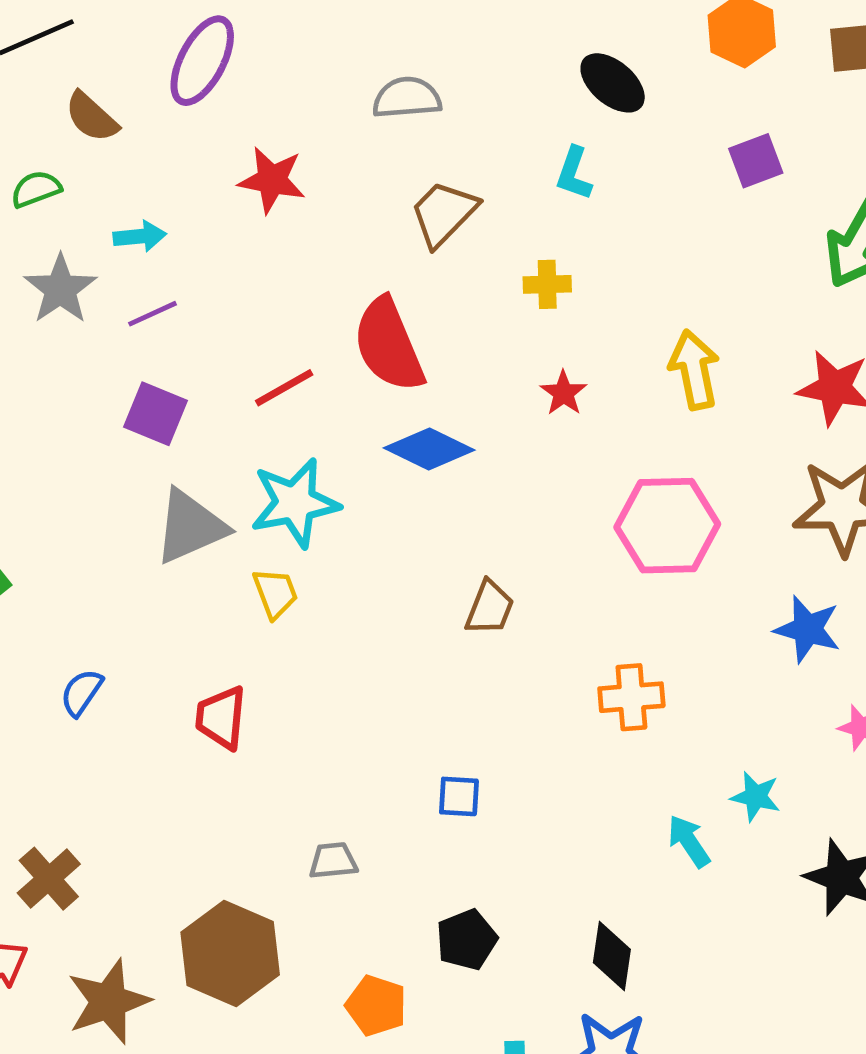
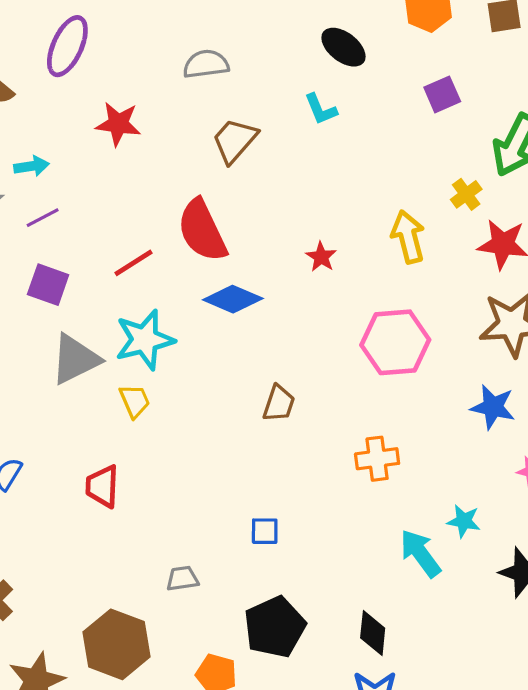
cyan L-shape: (574, 173) -> (321, 109), turned -39
yellow cross: (547, 284) -> (466, 194), moved, turned -32
cyan arrow: (689, 841) -> (420, 553), size x1.4
black pentagon: (467, 940) -> (275, 627), size x1.5

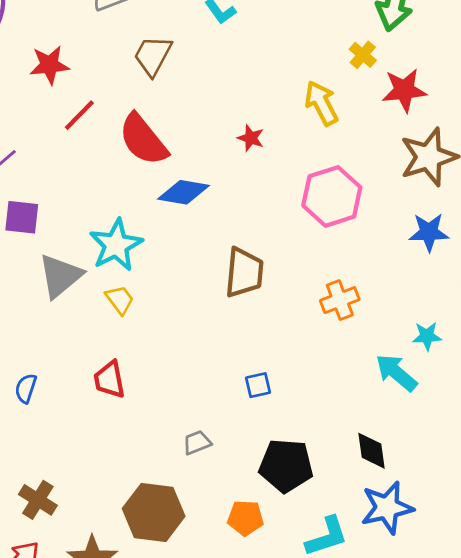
red line: (133, 263) -> (79, 115), moved
brown trapezoid: (279, 403) -> (244, 273), size x1.5
black pentagon: (275, 627) -> (286, 465), turned -30

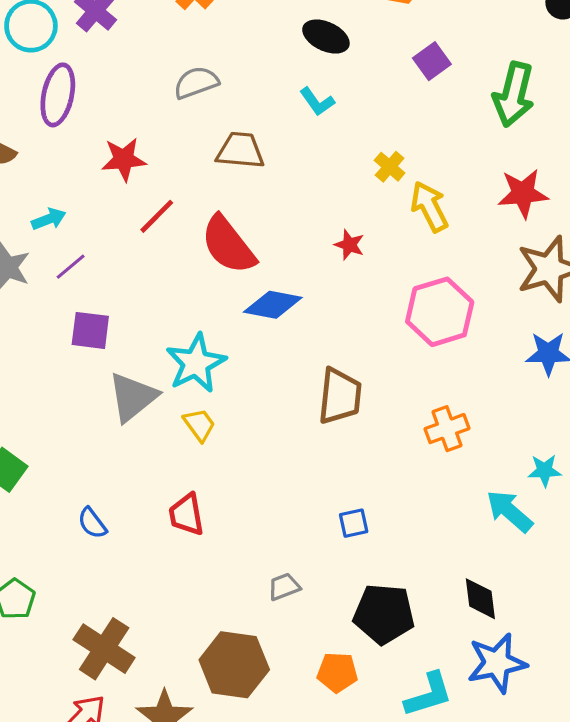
yellow cross: (363, 55) -> (390, 167), moved
brown trapezoid: (153, 56) -> (240, 150), turned 66
blue semicircle: (26, 388) -> (92, 523), turned -56
brown cross: (38, 500) -> (104, 649), size x1.4

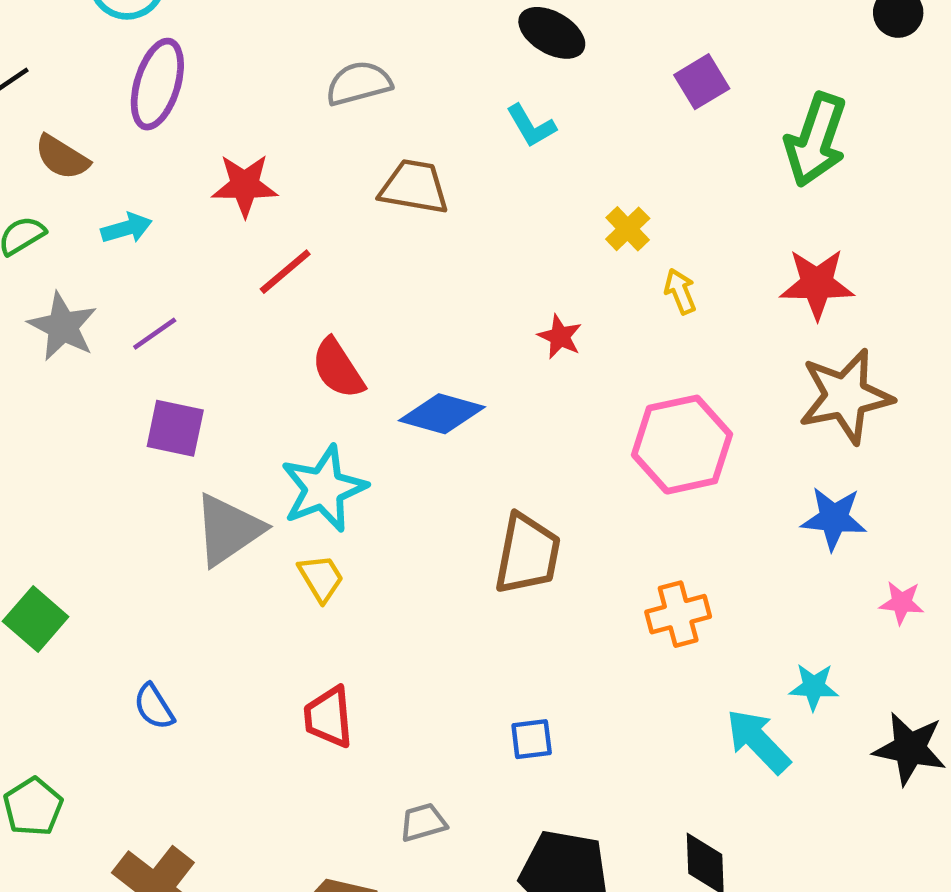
yellow arrow: (429, 207) -> (680, 291), size x0.6
cyan arrow: (49, 219) -> (127, 228), moved
red semicircle: (228, 245) -> (338, 369), moved, size x0.7
red trapezoid: (186, 514) -> (329, 717), moved

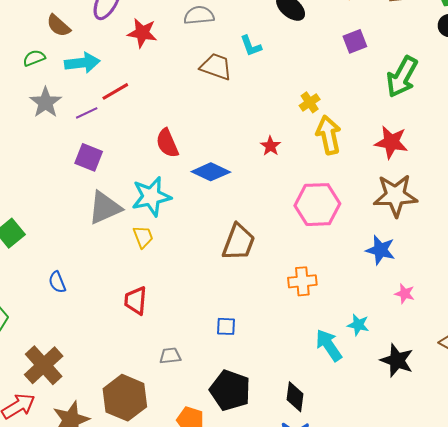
cyan L-shape: (531, 126) -> (251, 46), moved
red star: (245, 185) -> (142, 33), moved
cyan arrow: (127, 228) -> (82, 63), size x1.5
red line: (285, 272) -> (115, 91), moved
yellow arrow: (680, 291) -> (329, 135), size x1.8

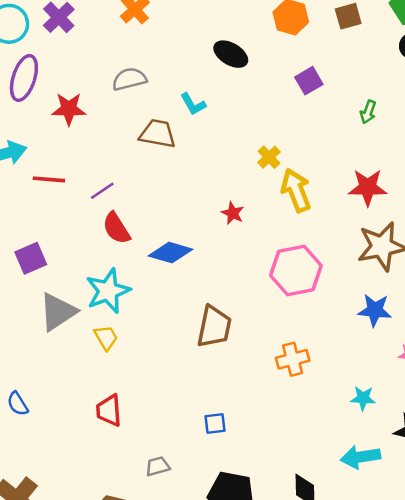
green arrow: (402, 77) -> (368, 112), size x0.5
red line: (115, 91) -> (49, 179), turned 44
purple line: (87, 113) -> (102, 191), moved
purple square: (89, 157) -> (31, 258), turned -36
cyan arrow: (329, 345) -> (360, 457), moved, turned -56

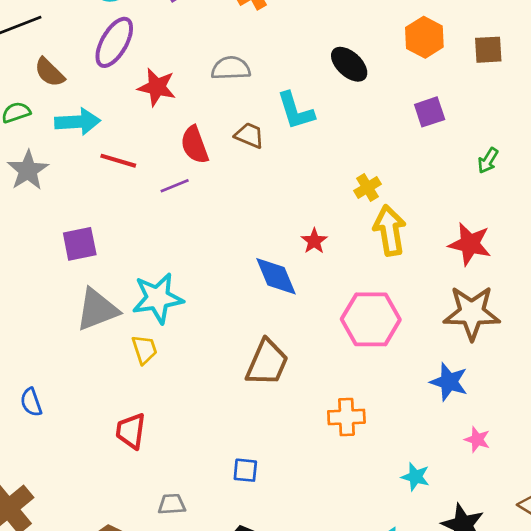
cyan L-shape: (193, 104) -> (296, 111), size x1.4
brown trapezoid: (158, 134) -> (249, 135), size x0.7
red semicircle: (116, 228) -> (195, 145), moved
blue diamond: (170, 253) -> (276, 276), moved, turned 39

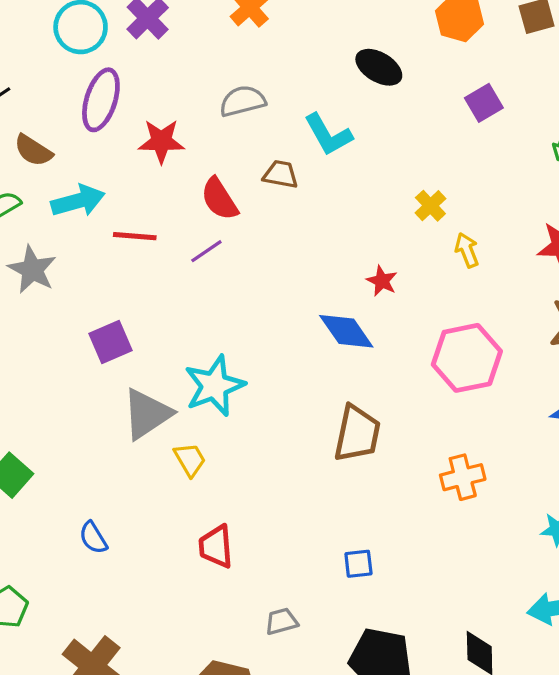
yellow arrow: (390, 231) -> (467, 250), size x0.6
yellow trapezoid: (144, 350) -> (190, 460), moved

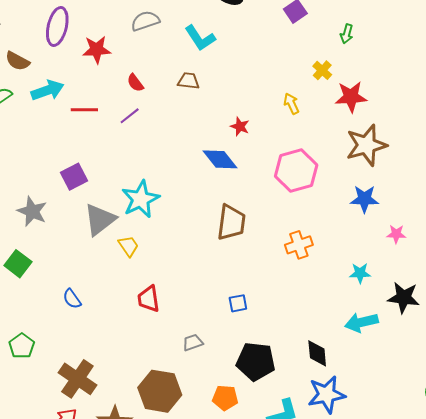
brown trapezoid: (281, 174) -> (188, 81), moved
red semicircle: (219, 199) -> (135, 83), size x0.7
yellow cross: (430, 206) -> (322, 70), moved
gray star: (32, 270) -> (32, 211), moved

